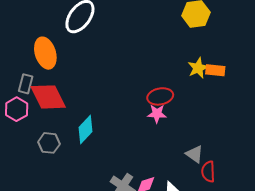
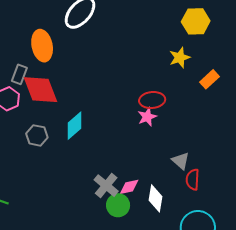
yellow star: (198, 68) -> (180, 58), moved
orange rectangle: (215, 70) -> (209, 79), turned -54
pink star: (157, 114) -> (147, 117), turned -30

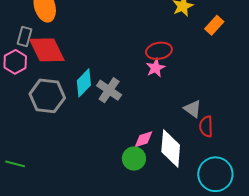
gray hexagon: (37, 135) -> (47, 96), size x1.6
gray cross: (106, 186) -> (109, 90), moved
white diamond: (155, 198) -> (171, 148), size x1.4

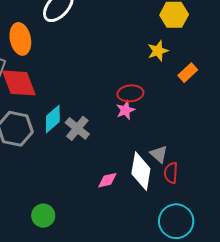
white diamond: (171, 148) -> (141, 171), moved
green circle: (134, 159) -> (43, 216), moved

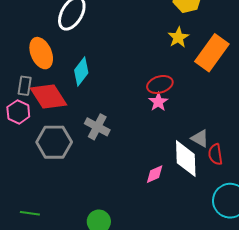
orange rectangle: (188, 73) -> (212, 53), size x1.8
cyan diamond: (53, 119) -> (81, 72), moved
gray cross: (77, 128) -> (97, 127), moved

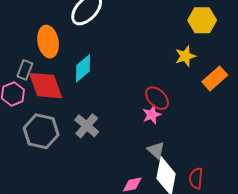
orange rectangle: (212, 53) -> (215, 78), size x0.7
red ellipse: (160, 84) -> (157, 98), turned 50
gray triangle: (200, 138) -> (156, 150), moved

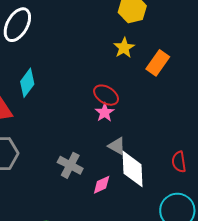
gray cross: (87, 126) -> (70, 165), moved
red semicircle: (196, 178) -> (179, 162), moved

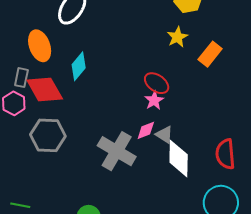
red semicircle: (179, 162) -> (225, 154), size x1.4
gray cross: (70, 165) -> (117, 151), size x1.5
pink diamond: (102, 185) -> (146, 130), moved

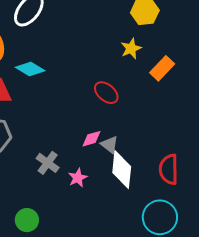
cyan diamond: (79, 66) -> (30, 69), turned 76
pink star: (154, 100) -> (78, 178), moved
gray cross: (117, 151) -> (48, 163), moved, size x0.6

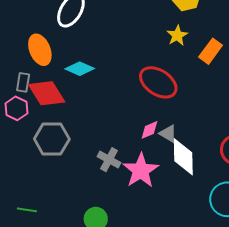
red ellipse: (106, 93) -> (158, 82), size x1.5
pink star: (78, 178) -> (141, 170), size x1.8

